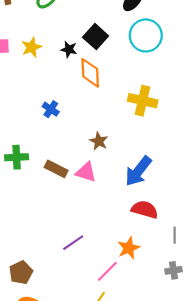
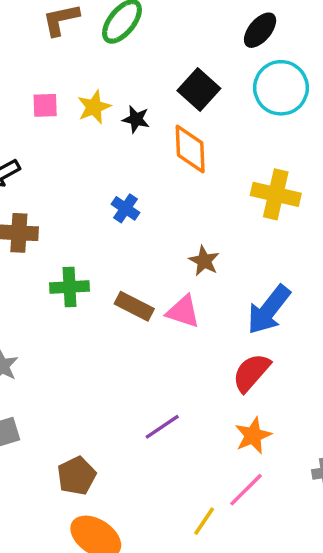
black star: (69, 49) -> (136, 119), moved
red semicircle: (145, 210) -> (251, 373), moved, turned -65
pink line: (107, 271) -> (246, 490), moved

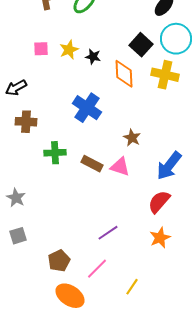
black square: (199, 90) -> (141, 45), moved
yellow cross: (276, 194) -> (165, 75), moved
blue cross: (125, 208) -> (87, 108), size x1.8
pink line: (246, 490) -> (97, 269), moved

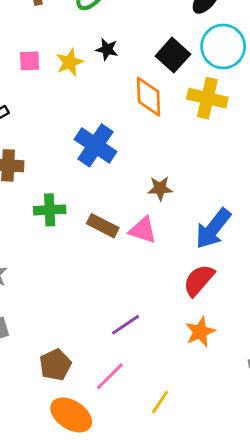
black star: (93, 57) -> (107, 49), moved
brown star: (132, 138) -> (160, 188), turned -30

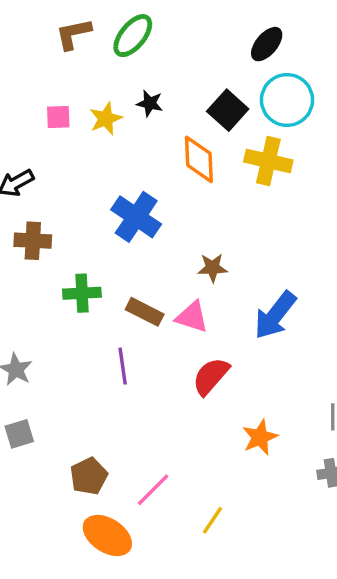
red semicircle: (199, 280) -> (211, 376), moved
purple line: (126, 325) -> (123, 366), moved, turned -64

